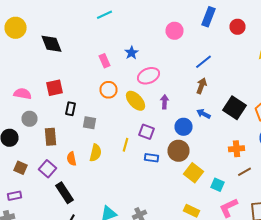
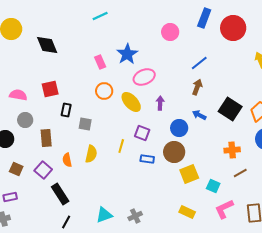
red circle: (238, 27) -> (233, 28), size x1.6
blue star: (132, 53) -> (127, 54), size x1.5
yellow square: (194, 173) -> (189, 174), turned 30

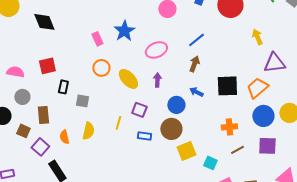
pink ellipse: (144, 77) -> (156, 50), moved
black square: (230, 109) -> (227, 86), turned -35
brown square: (16, 169) -> (23, 131), moved

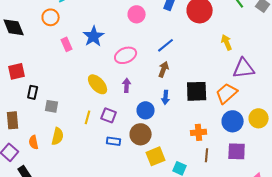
orange circle: (101, 68) -> (51, 17), moved
blue arrow: (196, 92) -> (166, 97), turned -112
yellow line: (118, 123) -> (88, 117), moved
brown line: (237, 150) -> (207, 155), turned -56

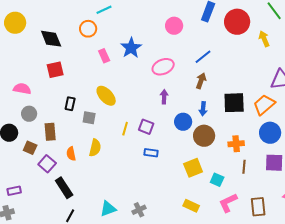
yellow arrow: (227, 42) -> (264, 39), moved
red square: (17, 71) -> (55, 70), moved
yellow ellipse: (98, 84) -> (106, 96), moved
brown circle: (141, 134) -> (204, 136), moved

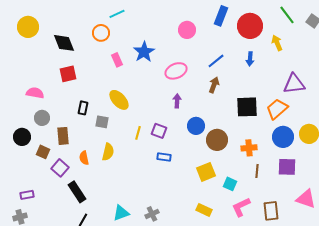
blue arrow: (203, 109) -> (250, 59), moved

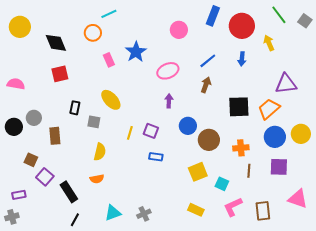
pink semicircle: (35, 93) -> (16, 84), moved
black circle: (22, 137) -> (14, 127), moved
brown square: (43, 152) -> (31, 160), moved
orange semicircle: (84, 158) -> (97, 179), moved, turned -88
purple square: (60, 168) -> (45, 177), moved

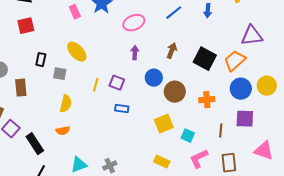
brown arrow: (206, 85) -> (172, 51), moved
black square: (239, 107) -> (205, 59), turned 30
brown line: (249, 171) -> (221, 131), moved

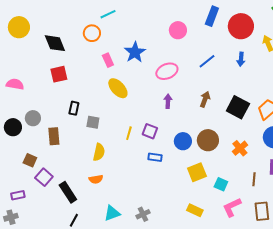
yellow ellipse: (77, 52) -> (118, 88), moved
blue circle: (154, 78) -> (183, 141), moved
orange cross: (207, 100) -> (240, 148), turned -35

